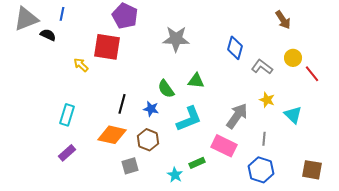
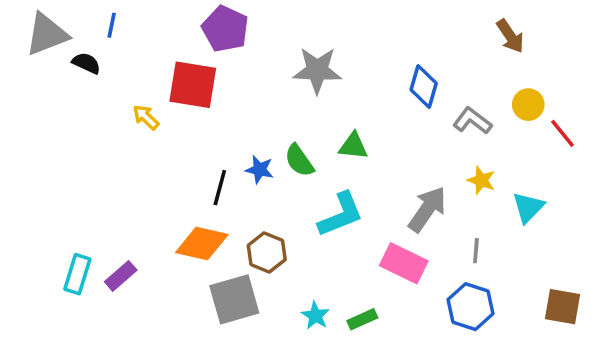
blue star: (151, 109) -> (260, 170), moved
cyan rectangle: (67, 115) -> (77, 274), moved
cyan triangle: (293, 115) -> (528, 207), turned 30
green rectangle: (197, 163) -> (362, 319), moved
gray square: (130, 166) -> (234, 299), size x1.6

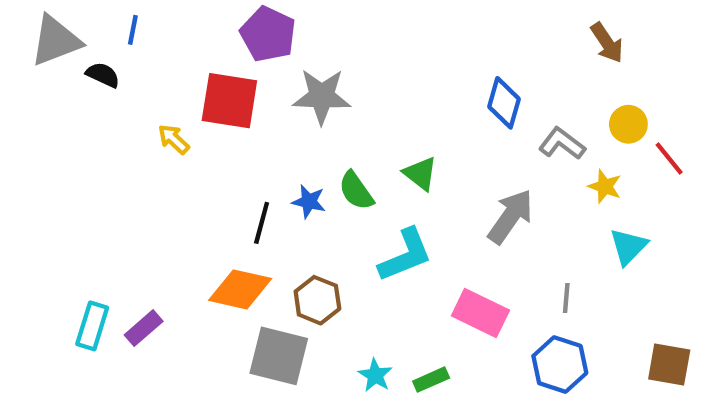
gray star: (317, 70) -> (322, 96), moved
green triangle: (353, 146) -> (420, 174), turned 32
yellow star: (481, 180) -> (605, 186), moved
gray arrow: (427, 209) -> (510, 216), moved
gray square: (234, 299) -> (279, 356), turned 30

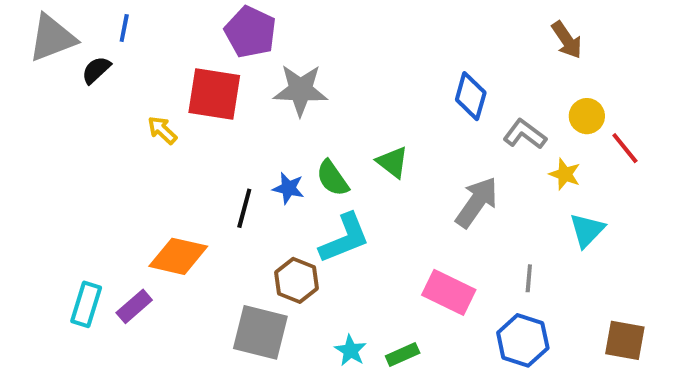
black semicircle: (103, 75) -> (96, 70), turned -68
cyan L-shape: (405, 255) -> (345, 238), moved
orange diamond: (240, 289) -> (178, 256), moved

